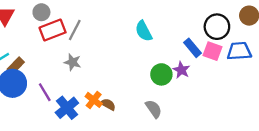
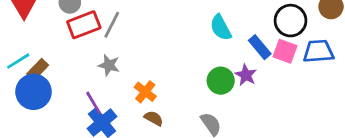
cyan semicircle: (144, 31) -> (221, 28), moved
purple line: (45, 92) -> (94, 103), moved
orange cross: (94, 100) -> (145, 92), moved

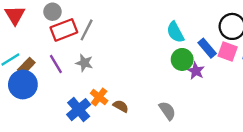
green circle: (221, 81) -> (182, 59), moved
orange cross: (145, 92) -> (99, 97), moved
purple line: (94, 103) -> (56, 64), moved

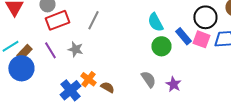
gray line: (87, 30) -> (93, 20), moved
purple star: (196, 71) -> (173, 84), moved
gray semicircle: (167, 111) -> (148, 79), moved

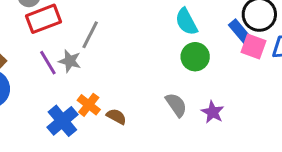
gray line: (93, 20) -> (90, 35), moved
blue rectangle: (183, 36) -> (240, 32), moved
purple line: (50, 50) -> (48, 63), moved

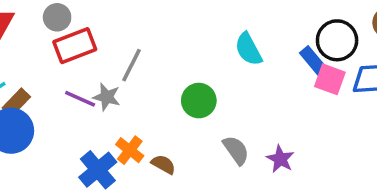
green circle: (195, 57) -> (199, 101), moved
purple line: (48, 63) -> (80, 99), turned -35

